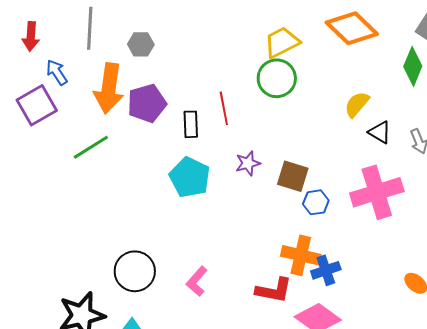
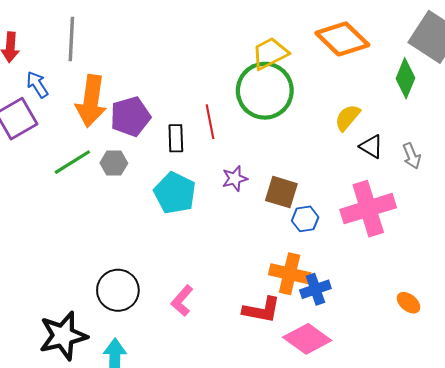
gray hexagon: (141, 44) -> (114, 163), moved
green circle: (277, 78) -> (265, 91), size x1.4

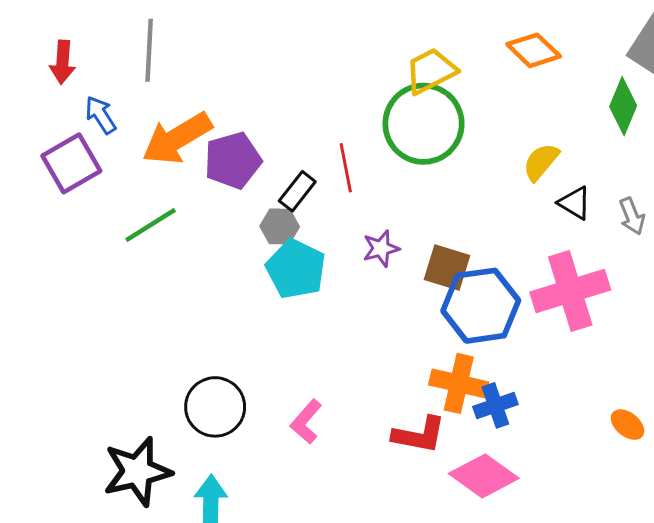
orange diamond: (342, 39) -> (534, 50), size x0.7
orange arrow: (91, 101) -> (177, 138), turned 51
black rectangle: (176, 138) -> (297, 191), turned 40
gray hexagon: (114, 163) -> (280, 226), moved
blue hexagon: (305, 219) -> (481, 306), size x2.0

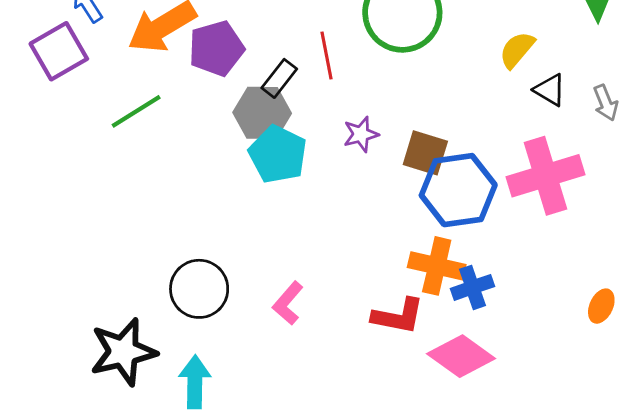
gray hexagon: (280, 226) -> (262, 113), size x1.5
orange ellipse: (627, 425) -> (601, 306), turned 76

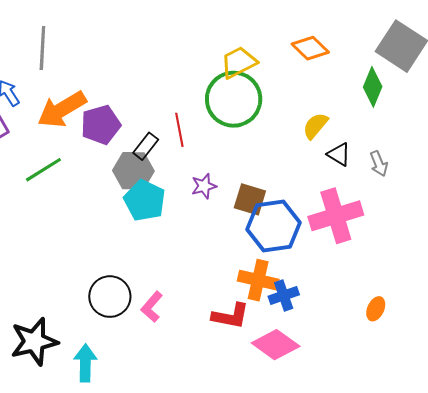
black circle: (199, 289) -> (110, 297), moved

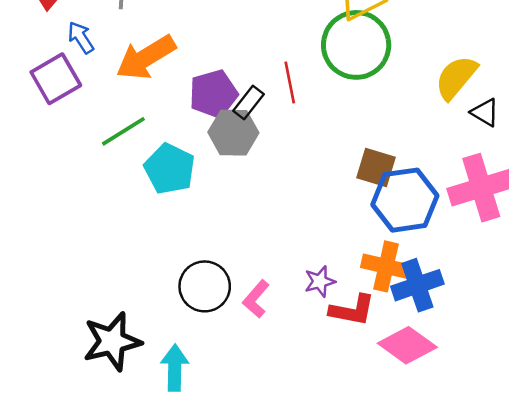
purple pentagon: (101, 125) -> (213, 94), moved
yellow semicircle: (315, 126) -> (456, 77), size x1.4
purple star: (204, 186) -> (320, 281), moved
cyan pentagon: (145, 200) -> (170, 169), moved
blue cross: (284, 295) -> (417, 285), size x1.4

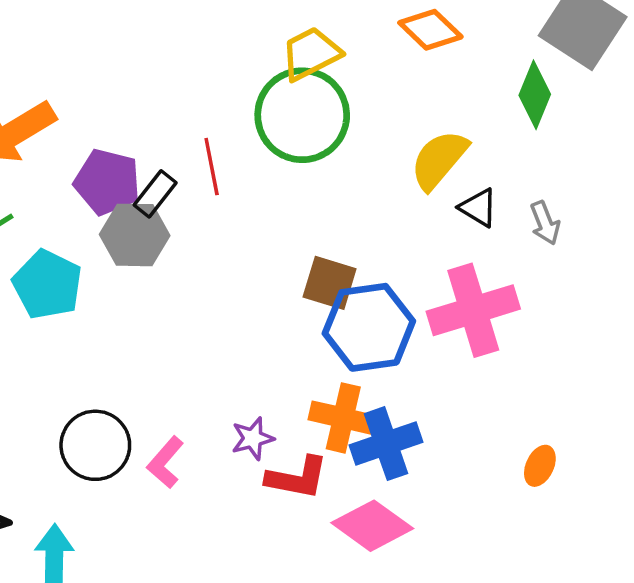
purple pentagon: (213, 94) -> (107, 182), turned 30

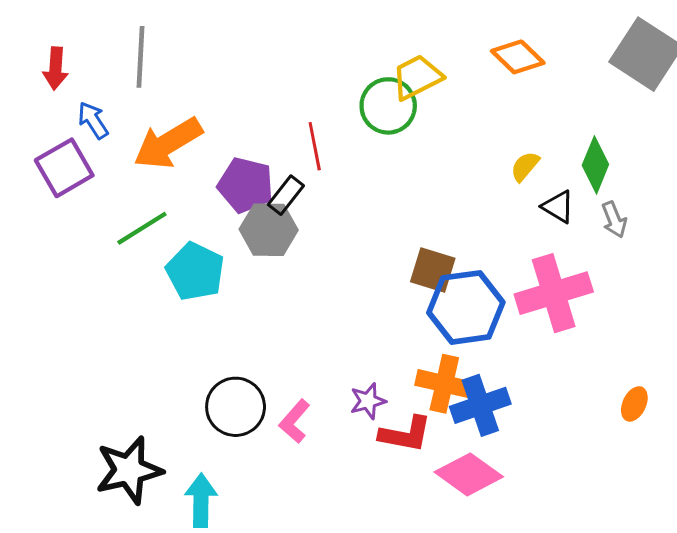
green diamond: (535, 95) -> (595, 165), moved
green circle: (302, 115) -> (388, 106), moved, size x0.7
yellow semicircle: (439, 160) -> (525, 166), size x0.6
red line: (212, 167) -> (315, 146), moved
orange ellipse: (540, 466) -> (634, 404), moved

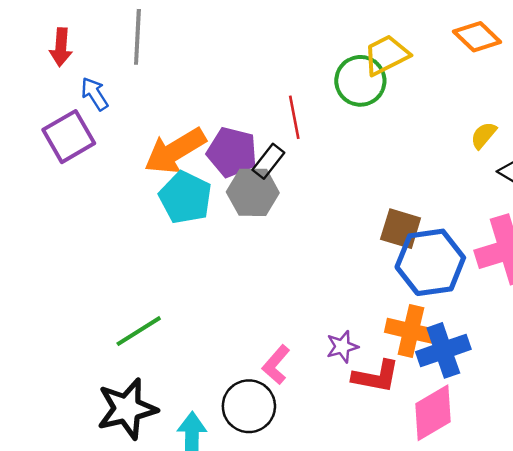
orange arrow: (168, 143) -> (175, 151), moved
green line: (142, 228) -> (139, 331), moved
cyan pentagon: (195, 271) -> (185, 198), moved
black circle: (236, 407) -> (249, 406), moved
pink diamond: (469, 474) -> (433, 413), turned -66

